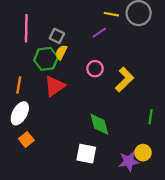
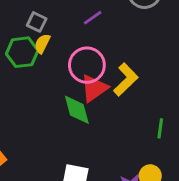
pink circle: (95, 69) -> (87, 65), size x1.6
red triangle: (55, 86) -> (94, 88), moved
green diamond: (99, 124) -> (77, 110), moved

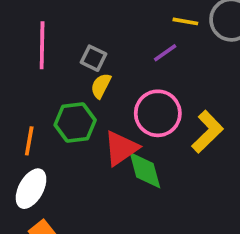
green hexagon: (22, 52) -> (75, 122), moved
red triangle: (94, 88) -> (121, 148), moved

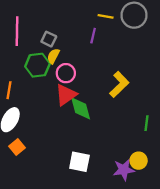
purple line: (165, 53) -> (93, 36), turned -42
pink circle: (158, 113) -> (66, 73), moved, size x0.7
green hexagon: (75, 122) -> (37, 65), moved

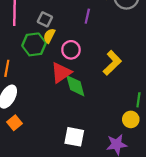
pink circle: (66, 73) -> (71, 50), moved
yellow circle: (139, 161) -> (131, 119), moved

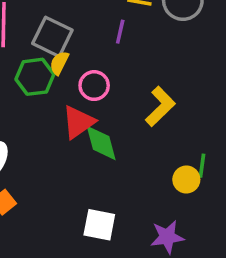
gray square: (45, 19) -> (52, 37), size x1.6
yellow circle: (131, 119) -> (186, 180), moved

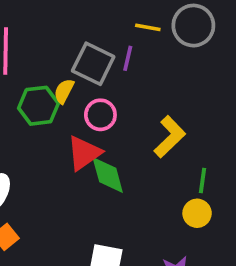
gray square: (52, 37) -> (93, 64), moved
green line: (202, 166) -> (203, 180), moved

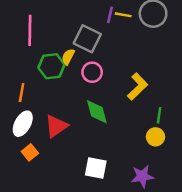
purple line: (128, 58) -> (110, 15), moved
red triangle: (84, 153) -> (56, 126), moved

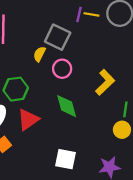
green hexagon: (51, 66) -> (16, 89), moved

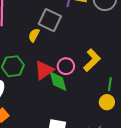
pink circle: (62, 69) -> (66, 66), moved
red triangle: (28, 120) -> (44, 70), moved

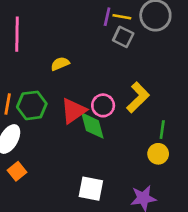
gray square: (50, 20) -> (123, 37), moved, size x0.7
yellow semicircle: (34, 35) -> (60, 64), turned 40

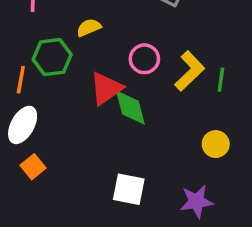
green hexagon: (32, 105) -> (52, 57), moved
pink circle: (103, 105) -> (144, 59), moved
green line: (162, 130) -> (221, 80), moved

